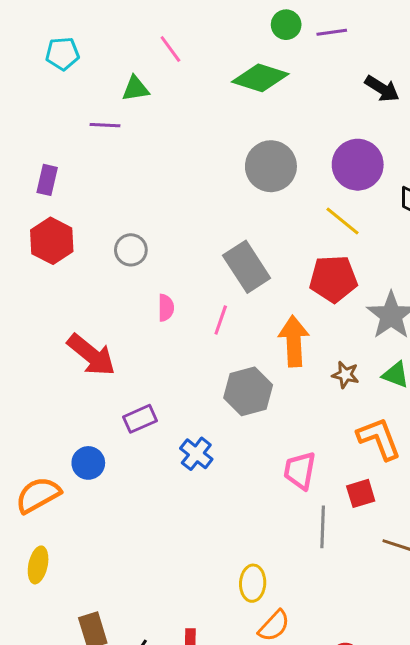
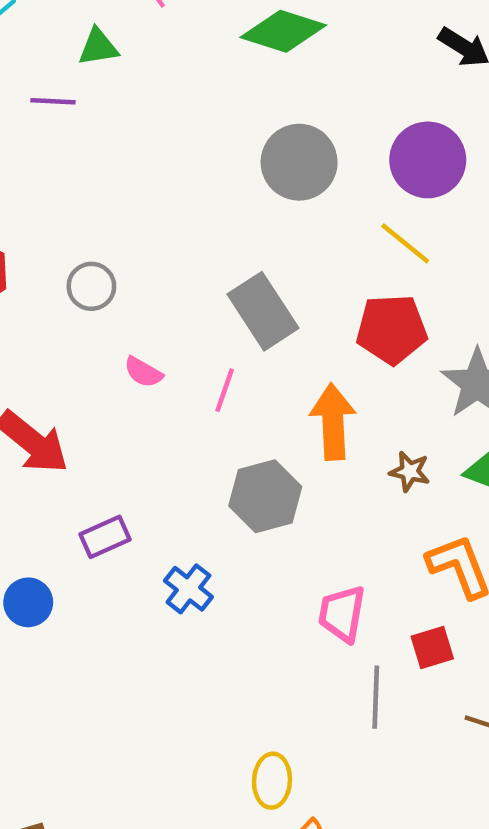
pink semicircle: (166, 308) -> (143, 372), turned 120

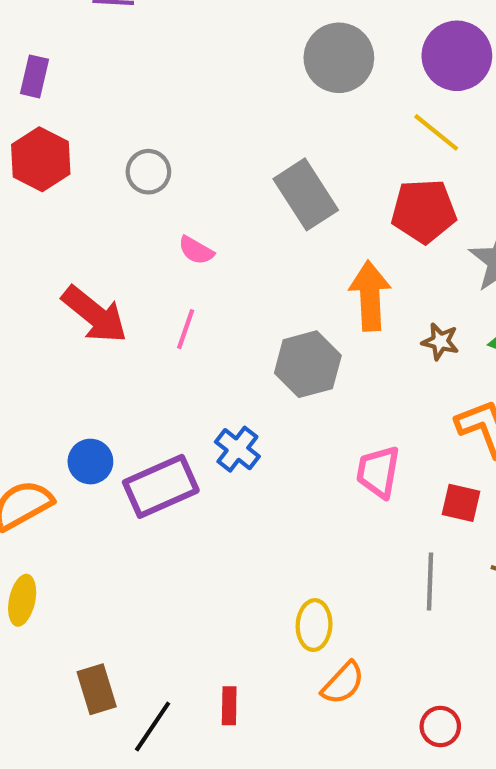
pink line: (225, 390) -> (186, 329), moved
purple rectangle: (105, 537) -> (161, 486), moved, size x1.6
red square: (432, 647) -> (461, 503), turned 30
gray line: (376, 697) -> (430, 582), moved

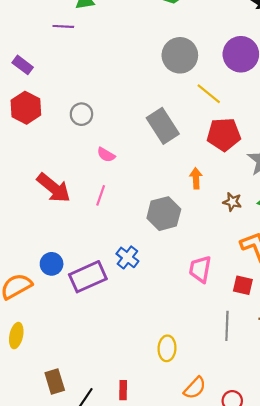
purple rectangle: (35, 76) -> (23, 65), turned -66
yellow line: (436, 132) -> (209, 94), moved
orange arrow: (370, 296) -> (196, 178), size x0.6
orange semicircle: (343, 683) -> (195, 388), moved

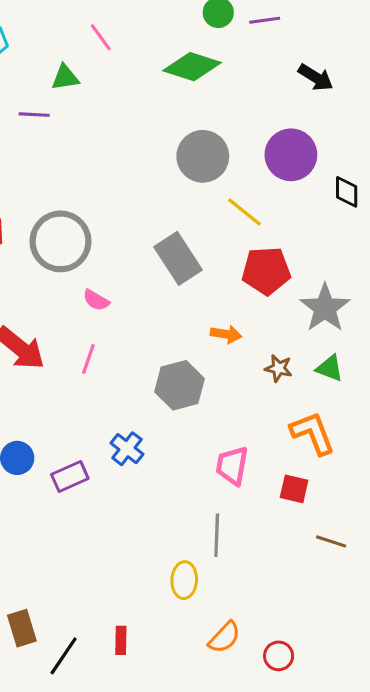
gray circle: (81, 114) -> (60, 241), size x1.8
orange arrow: (196, 178) -> (226, 334), turned 102
purple rectangle: (88, 277) -> (70, 476), size x0.7
gray line: (227, 326) -> (217, 535), moved

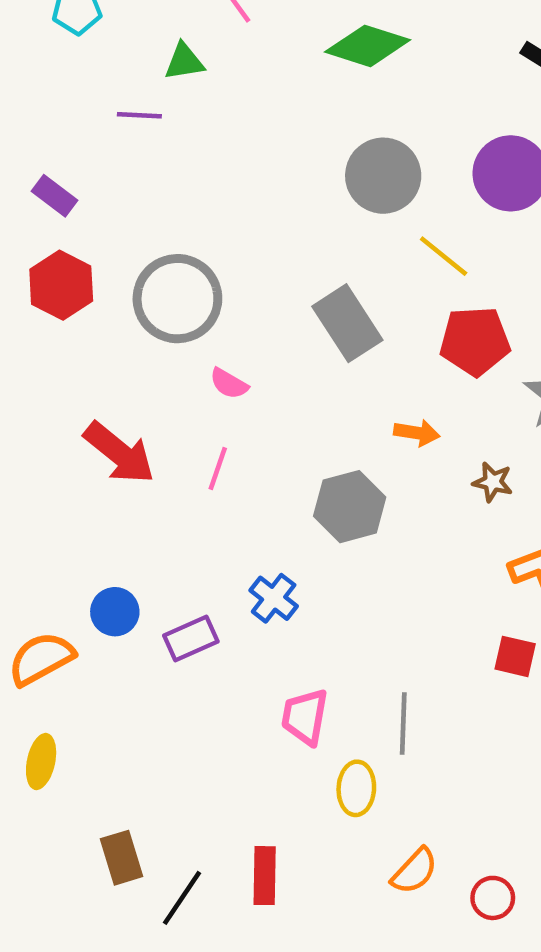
pink trapezoid: (232, 466) -> (305, 717), moved
red rectangle: (121, 640) -> (265, 876), size x1.4

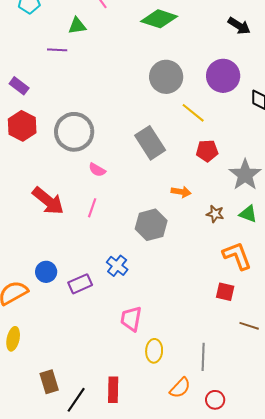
red pentagon: (475, 341) -> (207, 151), size x0.7
gray line: (403, 724) -> (203, 357), moved

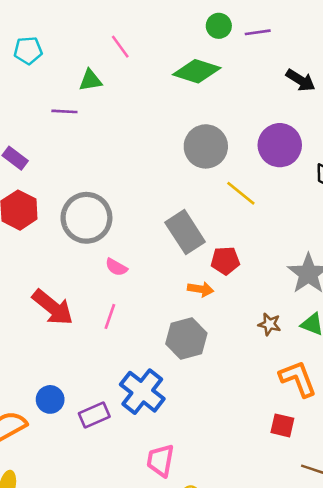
red pentagon: (207, 151) -> (225, 261), moved
orange arrow: (181, 192) -> (201, 289), moved
blue cross: (117, 266) -> (142, 392), size x1.6

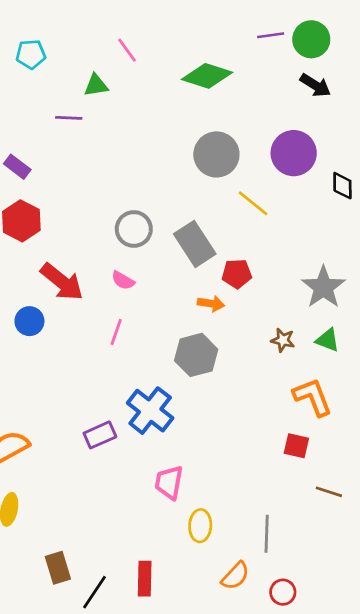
green circle: (219, 26) -> (311, 39), moved, size x1.4
gray circle: (86, 218) -> (134, 229), moved, size x0.7
red arrow: (53, 307) -> (62, 282), moved
blue circle: (50, 399) -> (29, 321), moved

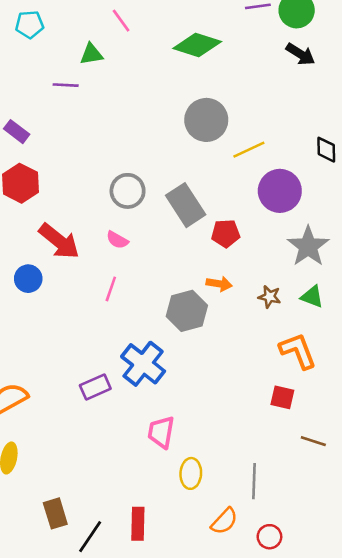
purple circle: (294, 153) -> (280, 191), moved
yellow line: (253, 203) -> (249, 150), moved, turned -64
orange arrow: (211, 304) -> (219, 284), moved

